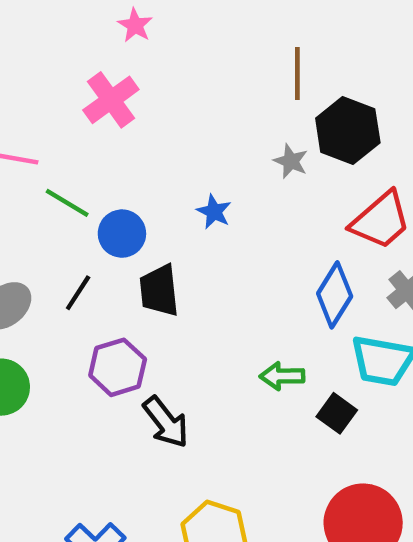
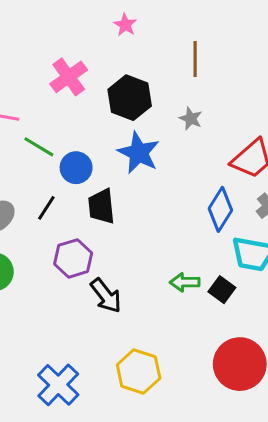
pink star: (135, 25) -> (125, 25), moved
black hexagon: (348, 131) -> (130, 98), moved
blue star: (214, 212) -> (139, 153), size x1.8
green arrow: (282, 376) -> (185, 282), moved

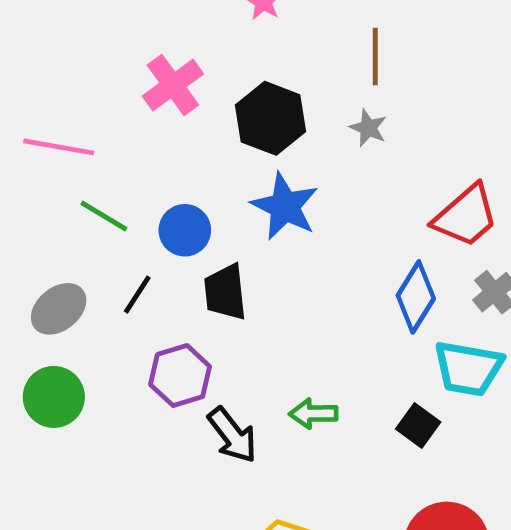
gray star: (191, 119) -> (368, 128), moved
green line: (39, 147) -> (104, 216), moved
green arrow: (185, 282) -> (313, 414), moved

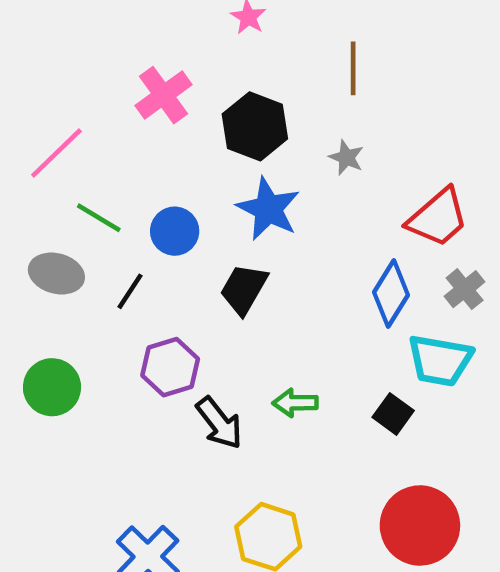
gray star: (368, 128) -> (346, 158), moved
pink line: (59, 147) -> (56, 153), turned -54
black trapezoid: (225, 292) -> (244, 289), moved, turned 36
gray ellipse: (59, 309) -> (56, 273), moved, turned 54

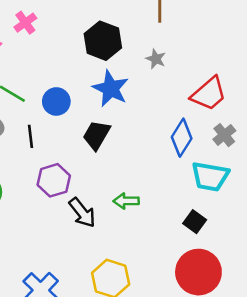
pink cross: (163, 95) -> (25, 23), moved, size x0.7
black line: (130, 291) -> (30, 136), turned -40
black square: (393, 414) -> (195, 222), moved

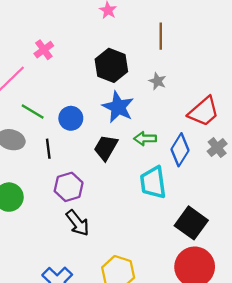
cyan trapezoid: (210, 176) -> (153, 182), moved, turned 72
green arrow: (126, 201) -> (145, 139), moved
black arrow: (82, 213) -> (78, 223), moved
black square: (195, 222) -> (191, 223), size x1.6

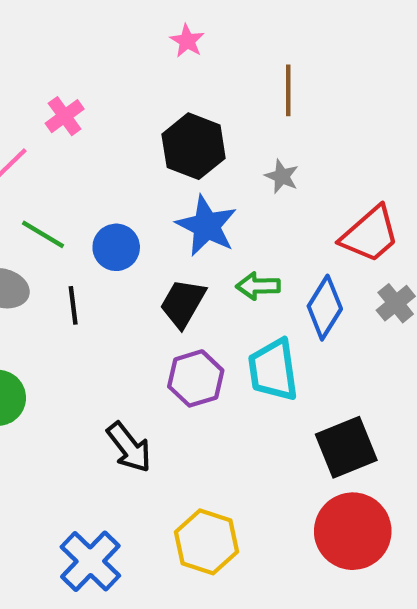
purple hexagon: (69, 187) -> (196, 378), moved
black square: (191, 223) -> (346, 447), turned 32

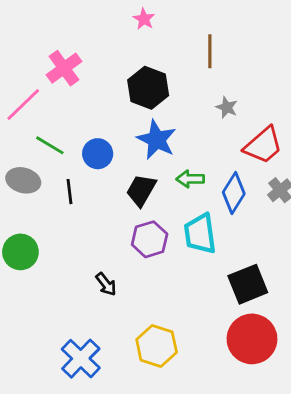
pink cross: (65, 116) -> (64, 68), size x1.4
gray star: (282, 176) -> (227, 107), moved
black arrow: (129, 447) -> (106, 284), size x0.7

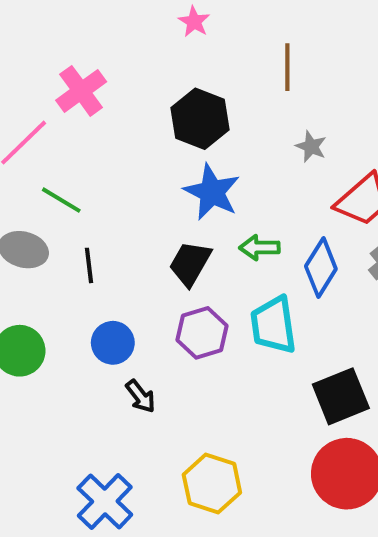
blue circle: (98, 154) -> (113, 343), moved

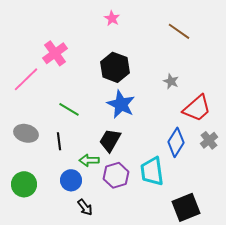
brown line: (287, 67) -> (179, 31), moved, turned -55
green line: (61, 200) -> (69, 109), moved
green arrow: (260, 248) -> (89, 160), moved

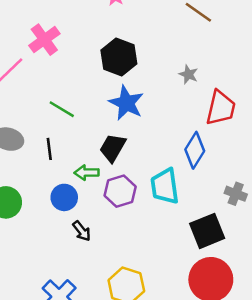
red trapezoid: (197, 108) -> (221, 108), turned -36
gray cross: (209, 140) -> (236, 194), moved, turned -30

